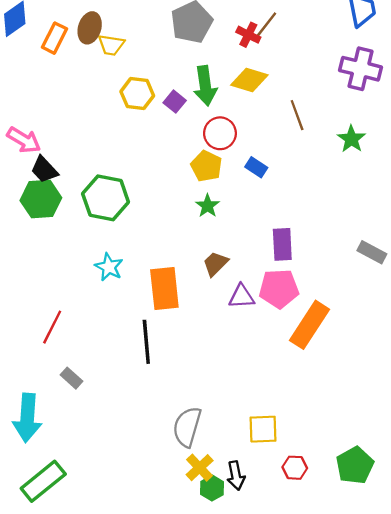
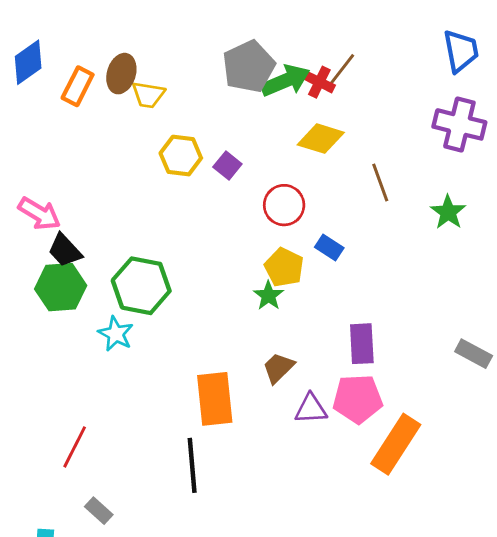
green arrow: (205, 86) -> (285, 81), moved, turned -105
yellow pentagon: (206, 166) -> (284, 267), moved
cyan star: (109, 267) -> (116, 334), moved

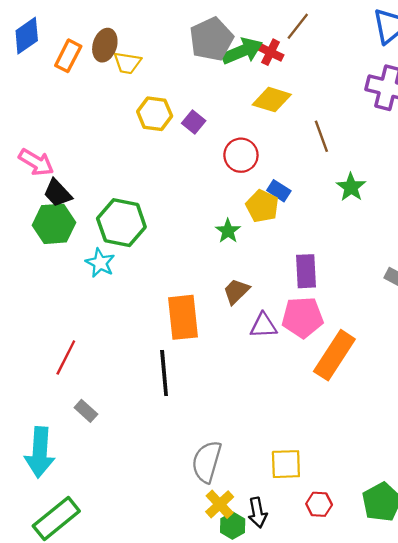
brown line: (342, 69) -> (298, 26), moved
green star: (448, 212) -> (351, 187), moved
yellow pentagon: (284, 267) -> (262, 206), moved

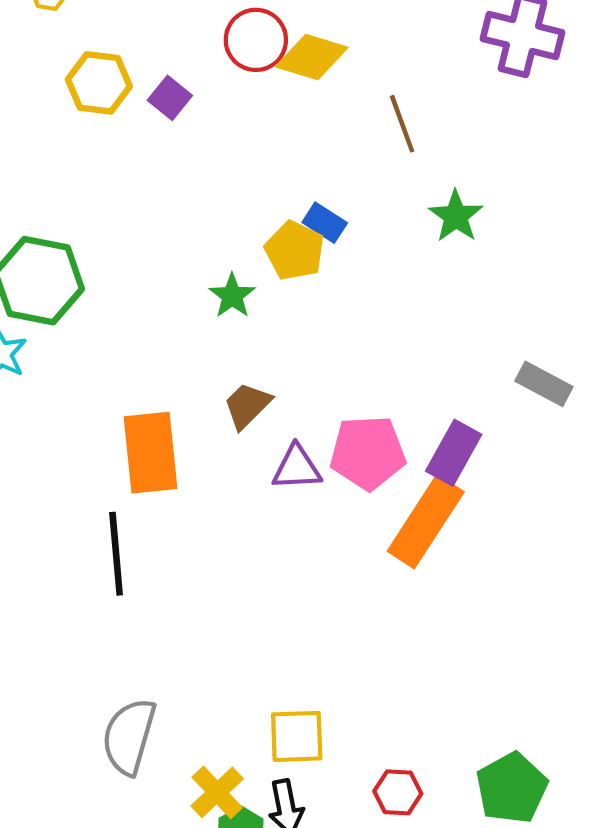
red circle: (241, 155) -> (256, 40), moved
purple rectangle: (306, 271) -> (454, 453), moved, turned 32
gray semicircle: (207, 462) -> (129, 736), moved
yellow square: (286, 464) -> (297, 736), moved

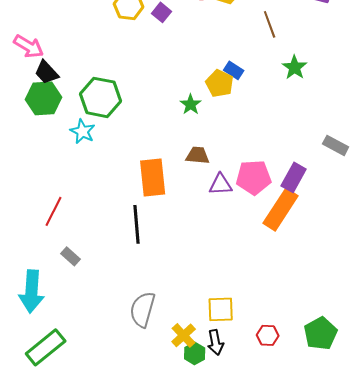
brown trapezoid: (247, 405) -> (198, 155), turned 50

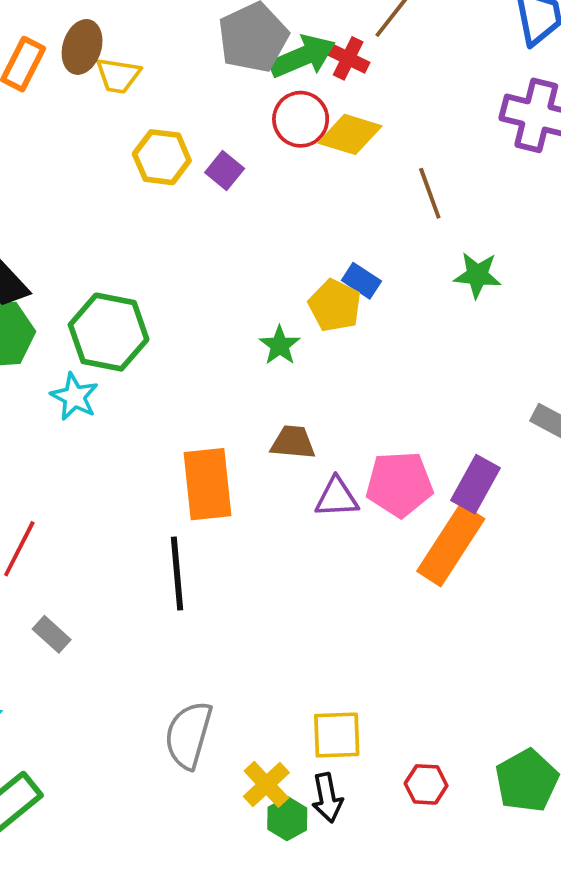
green star: (295, 67) -> (477, 275), turned -30

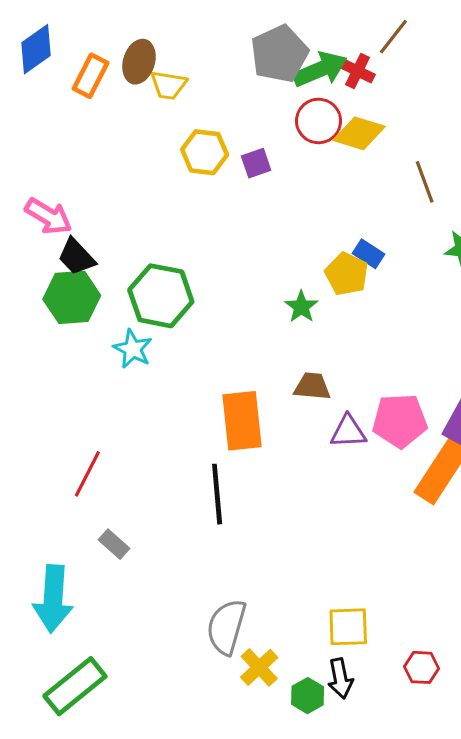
purple square: (225, 171) -> (256, 163), turned 32
yellow cross: (266, 784) -> (259, 667), moved

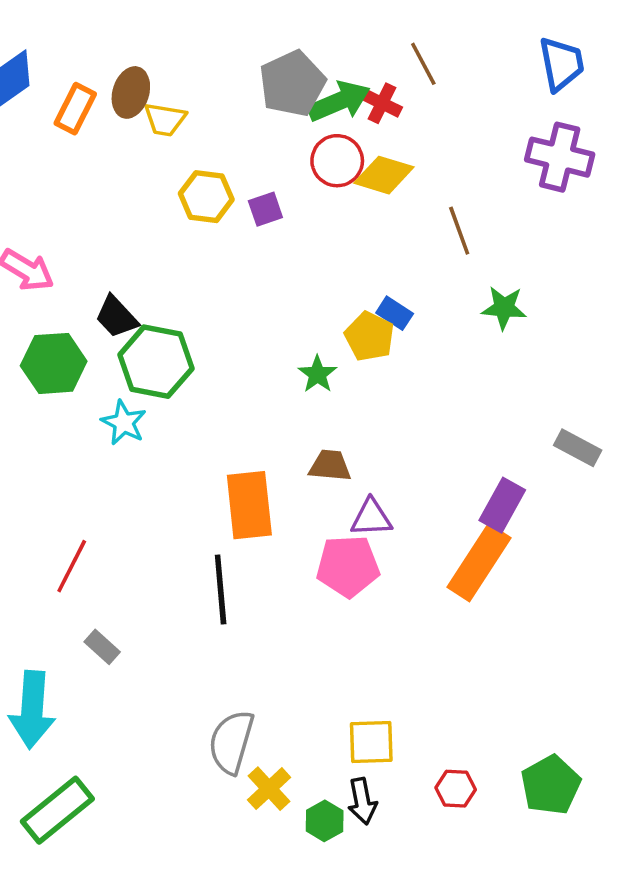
brown line: (393, 37) -> (423, 64), turned -66
black trapezoid: (77, 257) -> (116, 317), moved
pink pentagon: (400, 421) -> (348, 566), moved

